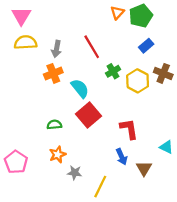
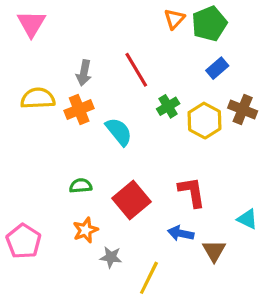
yellow semicircle: (26, 42) -> (38, 98), moved
red square: (88, 115) -> (132, 200), moved
blue arrow: (122, 157) -> (181, 233), turned 126

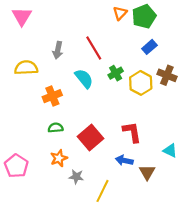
orange cross: (79, 109) -> (52, 96), moved
cyan semicircle: (119, 132) -> (84, 79), moved

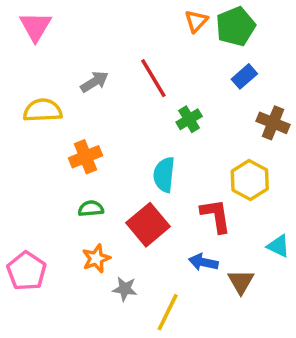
gray arrow: (58, 50) -> (94, 82), turned -133
cyan semicircle: (84, 79) -> (164, 175), moved, turned -135
yellow hexagon: (141, 83) -> (250, 180), moved

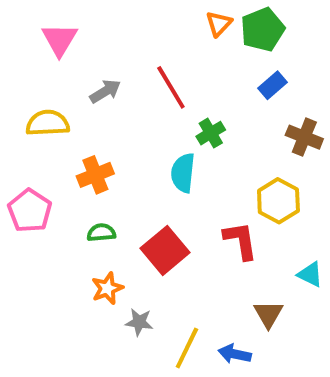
pink triangle: (35, 26) -> (60, 40), moved
cyan semicircle: (164, 175) -> (183, 173), moved
blue arrow: (203, 262) -> (235, 354), moved
pink pentagon: (27, 271) -> (30, 211), moved

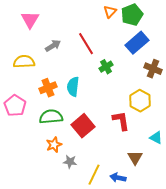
blue rectangle: (272, 85) -> (137, 43), size x1.6
cyan semicircle: (183, 173) -> (73, 87), moved
green semicircle: (101, 233) -> (51, 117), size x1.6

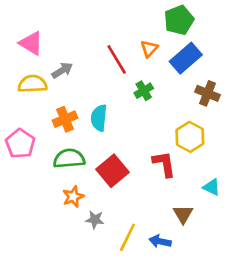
orange triangle: (110, 12) -> (149, 49), moved
pink triangle: (30, 20) -> (31, 43), moved, turned -30
gray arrow: (53, 46) -> (62, 70), moved

